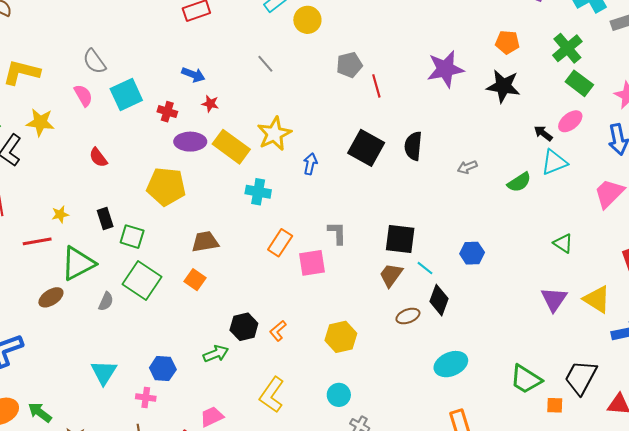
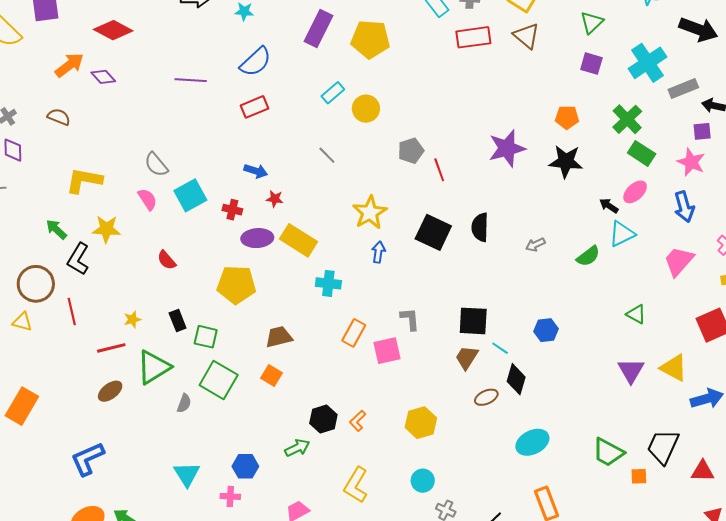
yellow star: (274, 134) -> (370, 213), moved
brown ellipse: (51, 297) -> (110, 391), moved

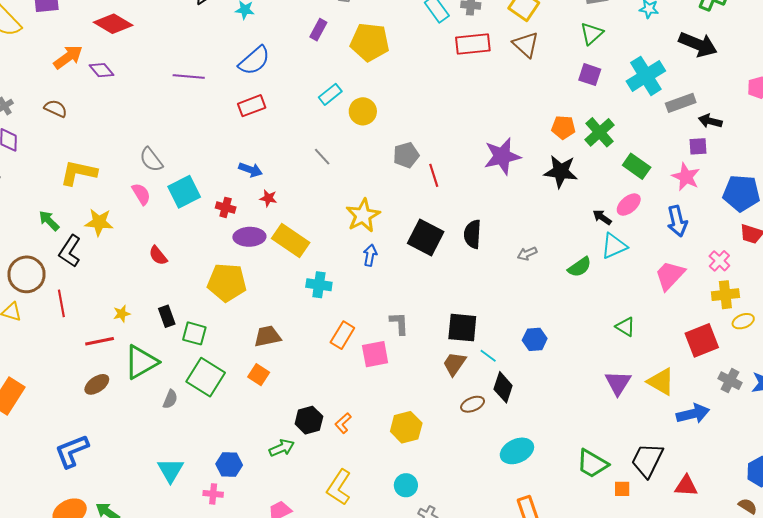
purple rectangle: (319, 29) -> (318, 30), size x0.6
green cross: (627, 119) -> (600, 132), moved

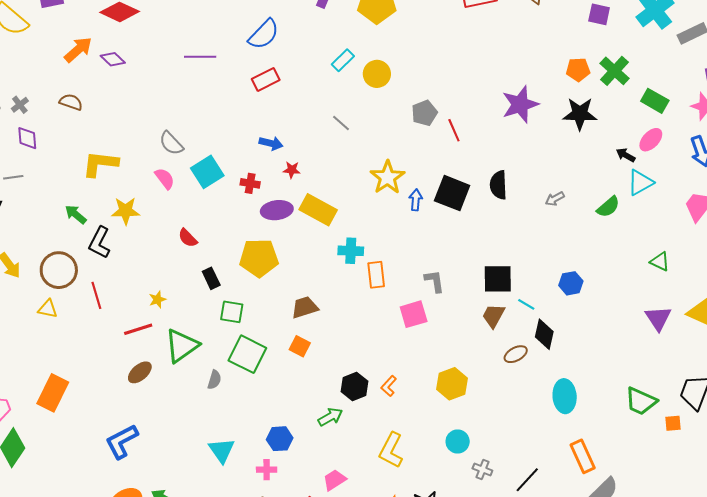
blue arrow: (370, 255) -> (416, 200), moved
black rectangle: (167, 316) -> (211, 278), moved
orange rectangle: (342, 335) -> (376, 275), moved, turned -32
cyan ellipse: (517, 451) -> (565, 396), turned -64

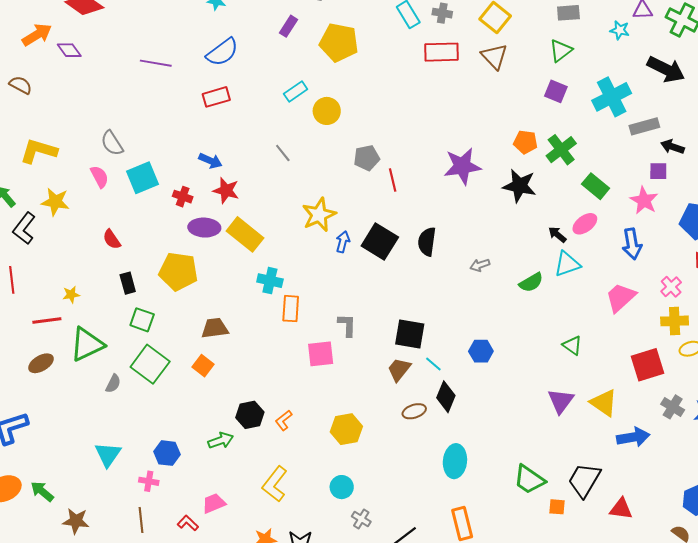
red star: (292, 170) -> (226, 190), size x1.5

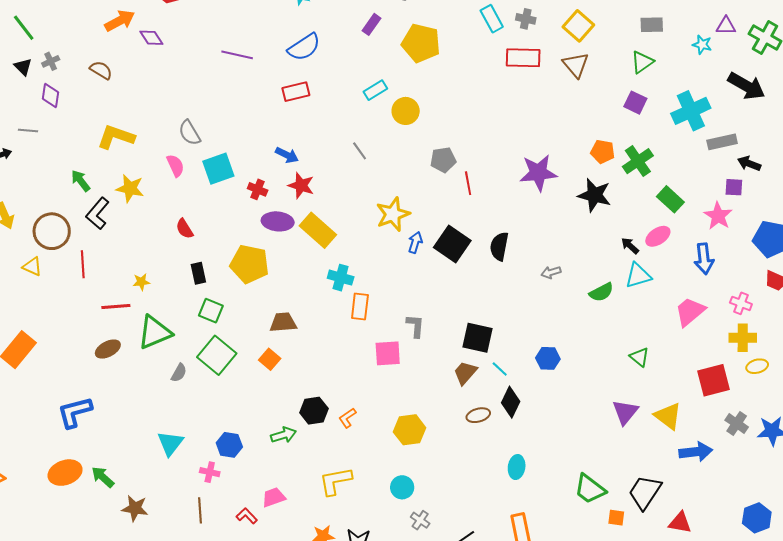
pink cross: (671, 287) -> (741, 303), turned -30
cyan ellipse: (455, 461) -> (517, 467), size x0.7
yellow L-shape: (275, 484) -> (335, 481), turned 39

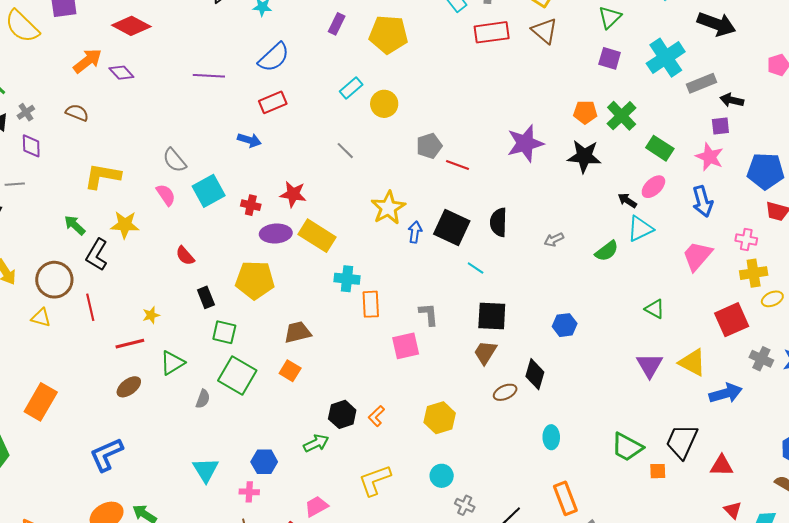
blue arrow: (287, 155) -> (249, 140), moved
red line: (468, 183) -> (458, 165), turned -50
green triangle: (155, 332) -> (172, 363), size x0.7
cyan line: (500, 369) -> (476, 268), moved

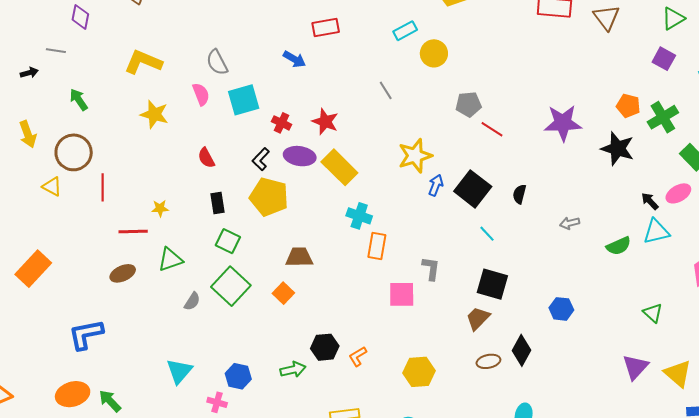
black semicircle: (498, 222) -> (519, 194), size x0.7
green arrow: (75, 225) -> (79, 100), moved
black L-shape: (97, 255) -> (261, 159), moved, size x0.7

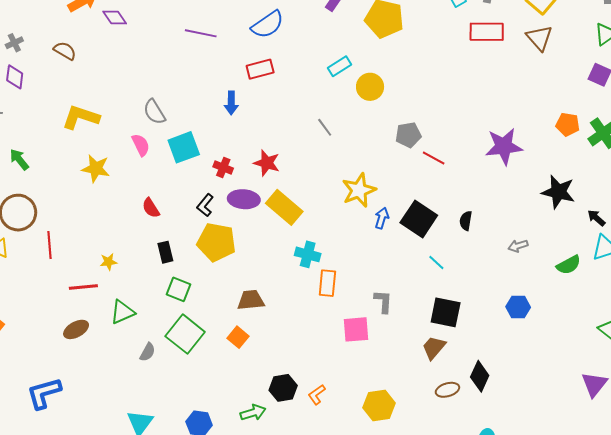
blue arrow: (294, 59) -> (231, 103), turned 65
black star: (618, 149) -> (558, 192), moved
blue hexagon: (561, 309) -> (518, 307), moved

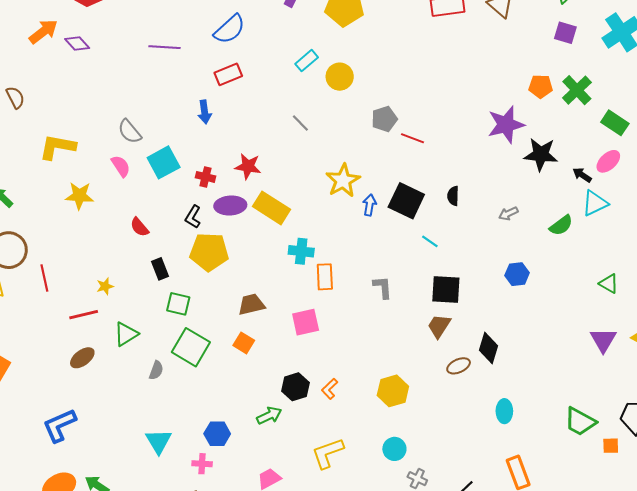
brown semicircle: (65, 51) -> (15, 97), moved, turned 40
purple star: (504, 146) -> (506, 125), moved
pink square: (356, 329) -> (306, 322), moved

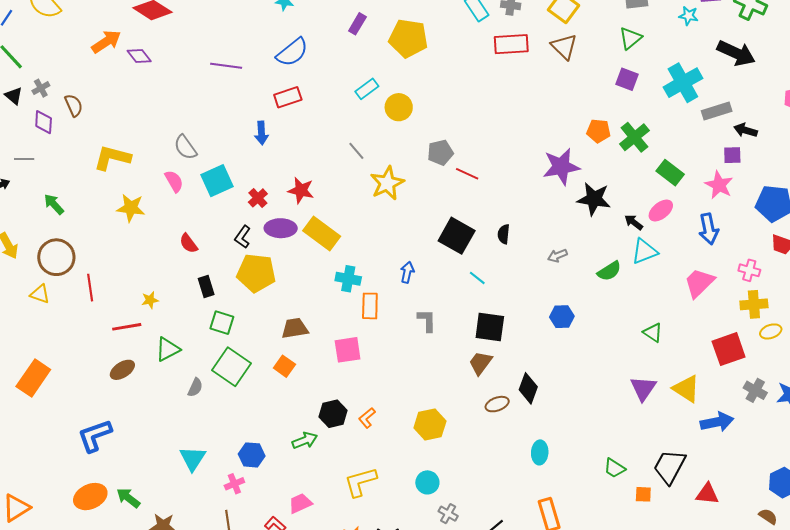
red cross: (206, 177) -> (258, 198), turned 30
yellow star: (343, 181) -> (387, 183), moved
blue arrow: (370, 205) -> (407, 272), moved
green trapezoid: (580, 422) -> (615, 468), size x0.7
pink cross: (202, 464) -> (234, 484), turned -30

